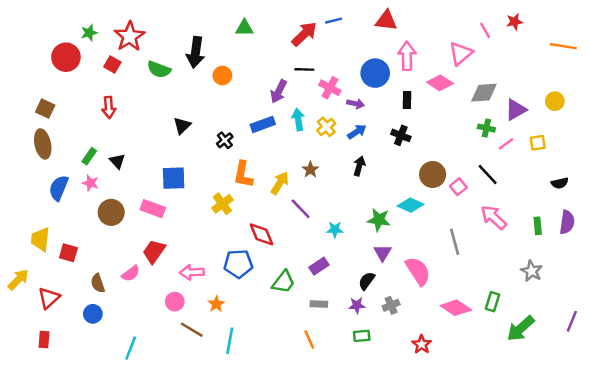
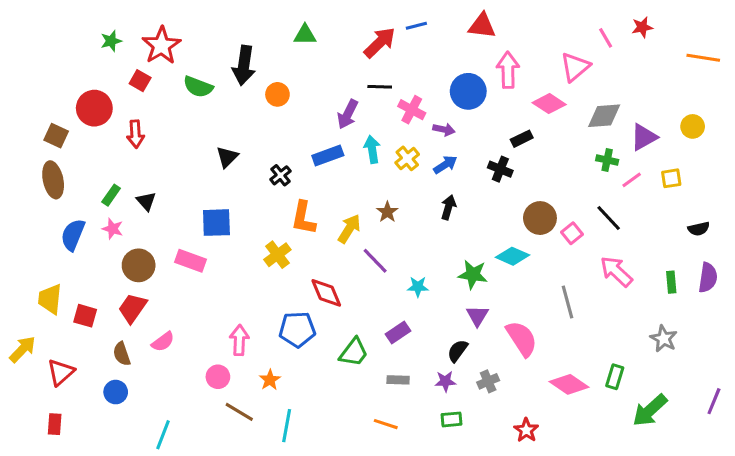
red circle: (66, 57) -> (94, 108), moved
black rectangle: (407, 100) -> (522, 139), moved, turned 63
red trapezoid: (154, 251) -> (132, 308), moved
pink arrow: (192, 272) -> (239, 340), turned 95
orange line: (309, 339) -> (386, 424), turned -48

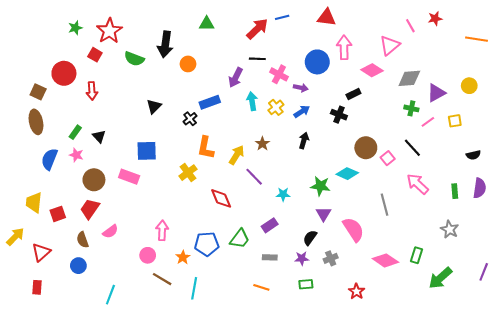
blue rectangle: (328, 155) -> (210, 102), moved
red square: (85, 316) -> (58, 214), turned -35
blue pentagon: (297, 329) -> (207, 244), moved

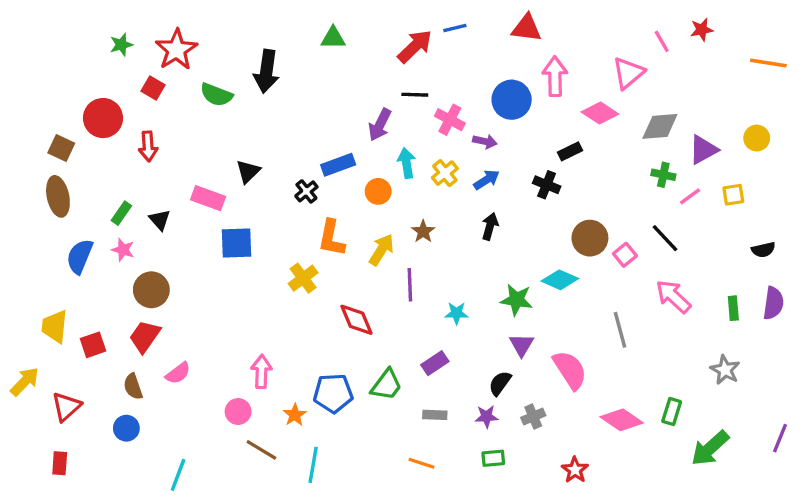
orange circle: (188, 64) -> (378, 191), moved
pink rectangle: (129, 177) -> (208, 198), moved
purple line: (254, 177) -> (410, 285), turned 42

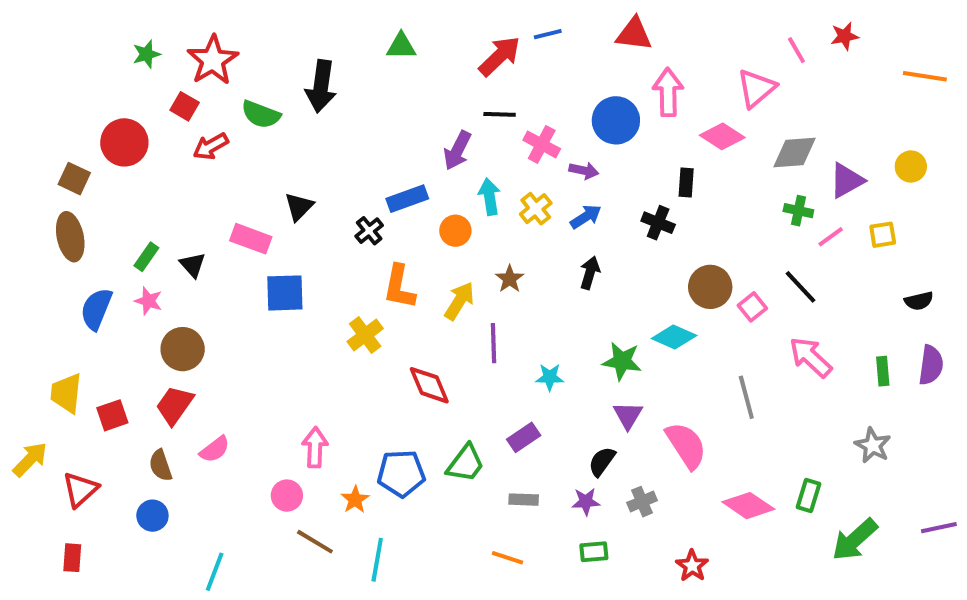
red arrow: (148, 146) -> (211, 146), moved, turned 64
black rectangle: (570, 151) -> (686, 183), turned -60
purple line: (780, 438) -> (939, 528), turned 56

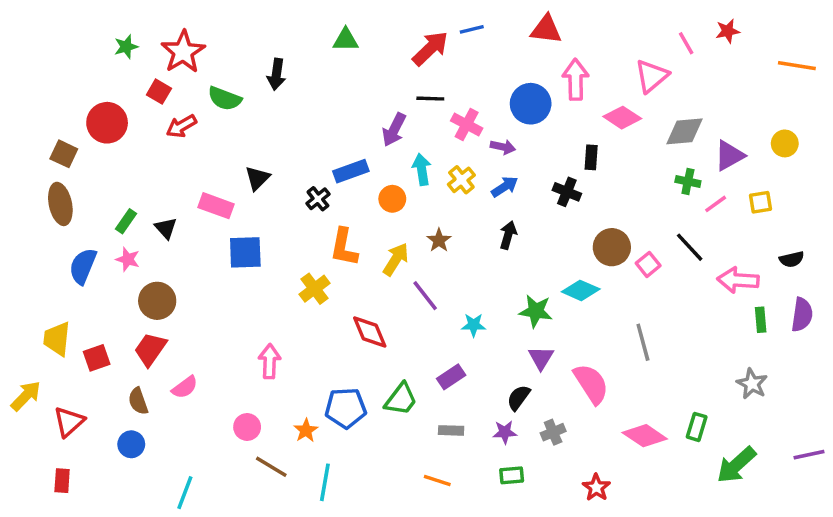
black arrow: (321, 86) -> (276, 74), size x0.7
purple line: (494, 343) -> (425, 296), turned -36
pink arrow: (811, 357) -> (738, 280), moved, turned -39
pink arrow: (315, 447) -> (270, 361), moved

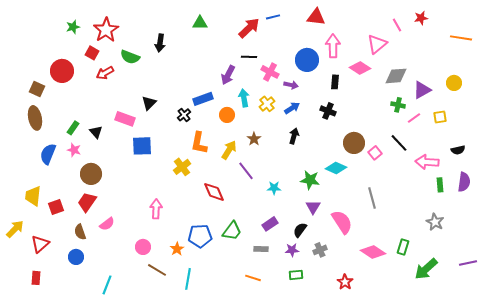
black rectangle: (591, 157) -> (335, 82), moved
purple rectangle: (451, 377) -> (270, 224), moved

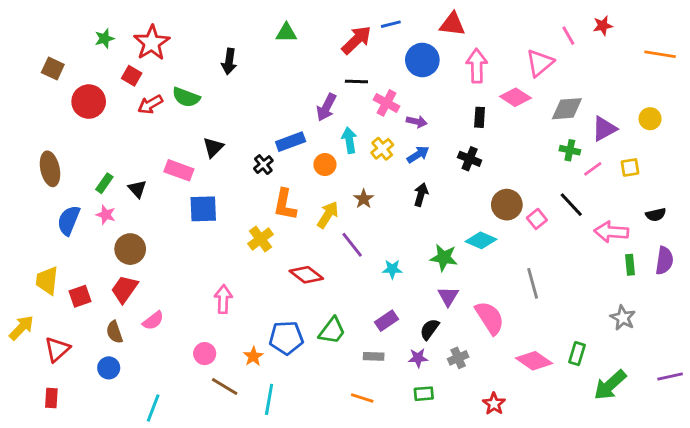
green semicircle: (130, 57) -> (186, 97), moved
blue circle: (307, 60) -> (422, 60), moved
brown square: (37, 89) -> (53, 69), moved
red diamond: (214, 192) -> (306, 275), turned -30

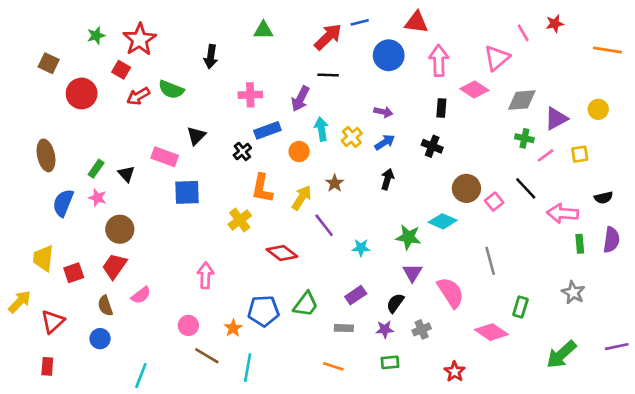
pink cross: (387, 103) -> (250, 95), moved, turned -30
green rectangle: (577, 354) -> (520, 307), moved

